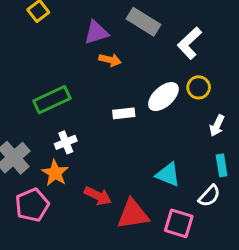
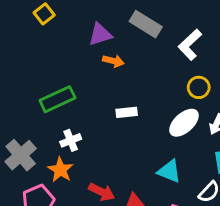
white ellipse: (163, 97) -> (184, 123), moved

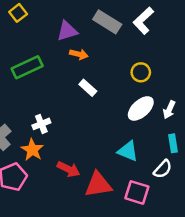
white L-shape: (190, 45) -> (143, 21), moved
yellow circle: (199, 87) -> (141, 72), moved
green rectangle: (57, 99) -> (27, 67), moved
white rectangle: (127, 112) -> (88, 88), moved, turned 48

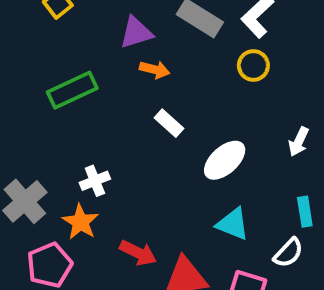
yellow circle: (141, 72) -> (253, 65), moved
white ellipse: (141, 108) -> (225, 160), moved
white arrow: (169, 110) -> (299, 142), moved

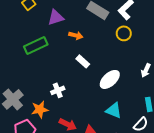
purple triangle: (136, 33) -> (56, 17), moved
white cross: (95, 181) -> (58, 90), moved
orange star: (80, 222) -> (40, 109), turned 30

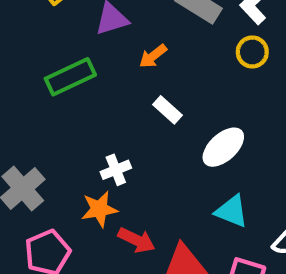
orange arrow: (76, 35) -> (153, 56), turned 128
orange star: (40, 109) -> (99, 209), moved

